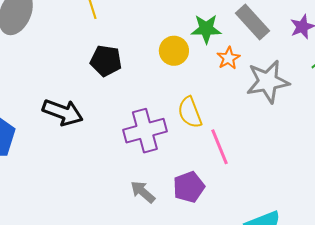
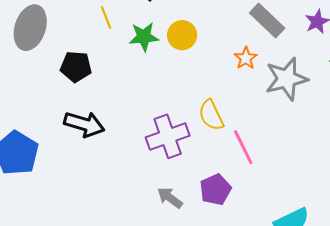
green star: (206, 29) -> (144, 37), moved
yellow circle: (174, 51) -> (182, 35), moved
black pentagon: (106, 61) -> (76, 67), moved

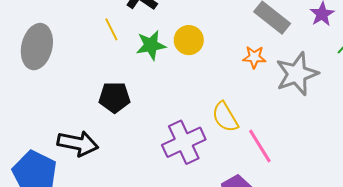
orange star: (246, 58) -> (254, 57), turned -30
black pentagon: (76, 67) -> (114, 97), moved
black arrow: (84, 124) -> (78, 143), moved

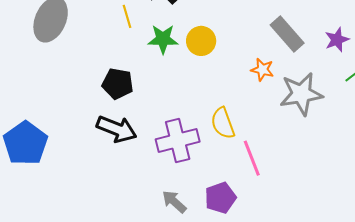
black arrow: (78, 143) -> (117, 129), moved

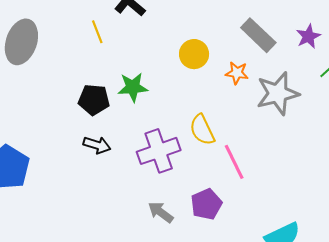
green star: (163, 39) -> (133, 87), moved
yellow circle: (201, 41) -> (194, 54), moved
black arrow: (117, 129) -> (97, 145), size x0.7

